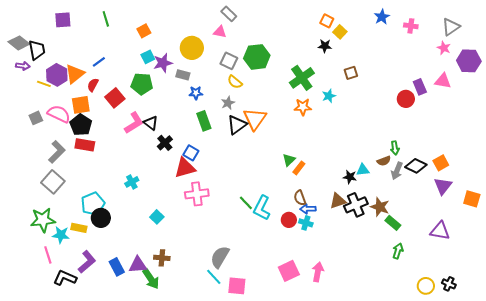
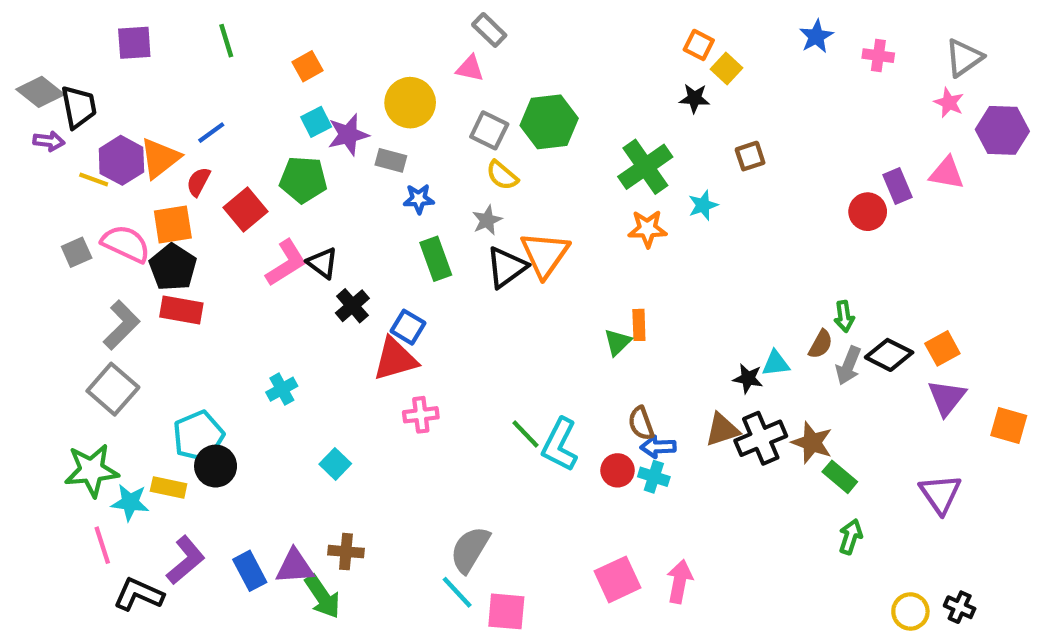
brown semicircle: (384, 161) -> (821, 344), turned -40
orange rectangle: (299, 168) -> (639, 325), moved, turned -40
pink cross: (197, 194) -> (421, 415), size x0.7
purple triangle: (440, 231) -> (940, 494), turned 45

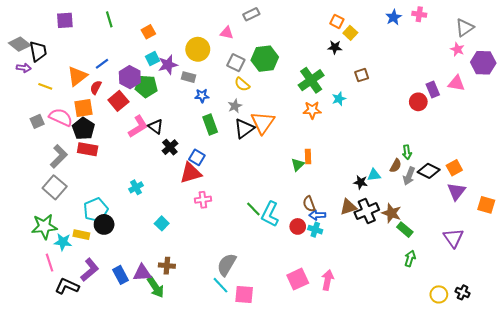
gray rectangle: (489, 30) -> (251, 14), moved, turned -70
pink cross: (878, 56) -> (419, 14), moved
purple hexagon: (121, 160) -> (130, 77), moved

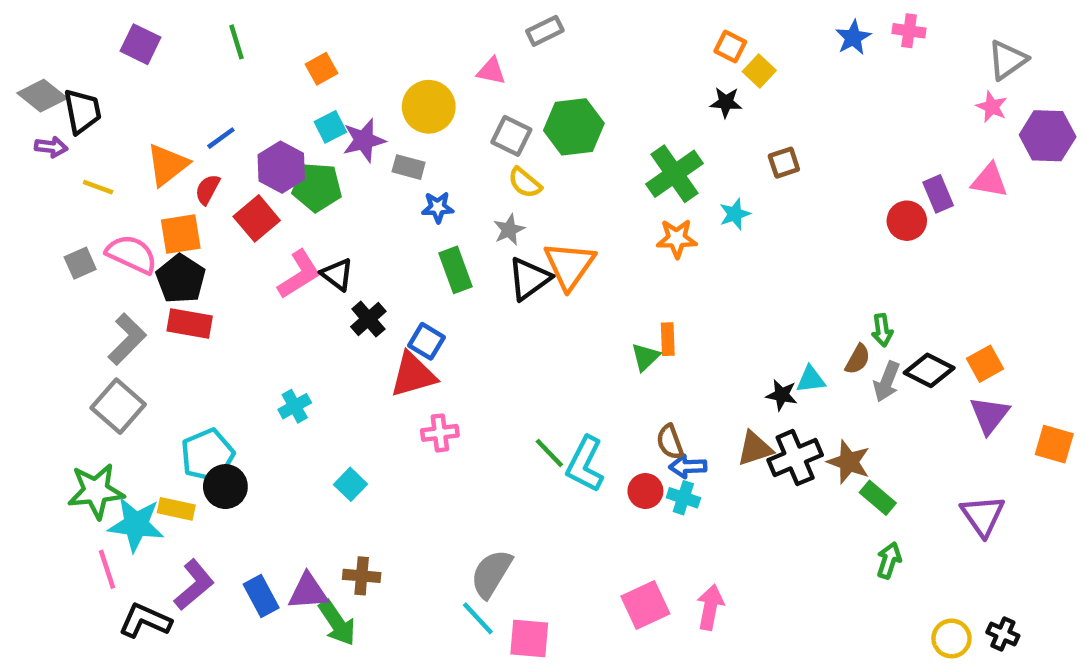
purple square: (65, 20) -> (141, 44), turned 30
cyan star: (63, 242) -> (136, 525), size x1.4

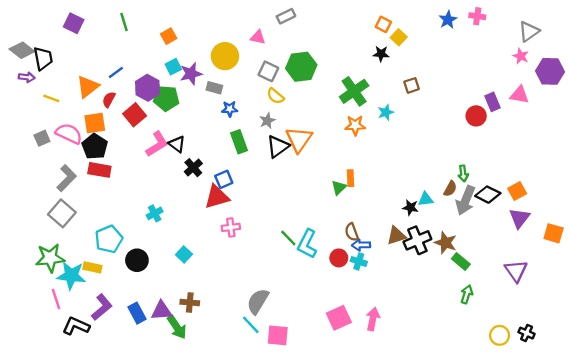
blue square: (426, 341) -> (224, 179), turned 36
gray arrow: (887, 382) -> (466, 200), size x1.4
black circle: (225, 487) -> (137, 260), moved

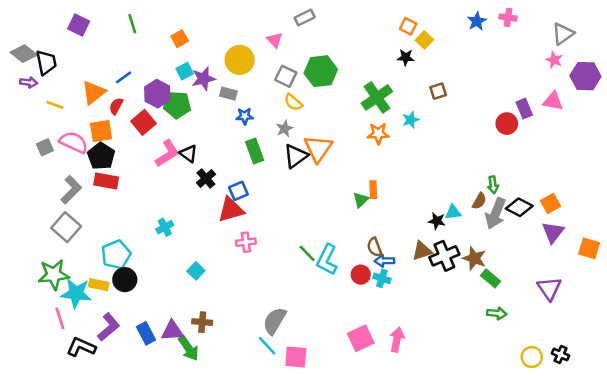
pink triangle: (258, 37) -> (275, 40), turned 35
black circle: (137, 260) -> (125, 280), moved
green arrow: (467, 294) -> (497, 313), turned 78

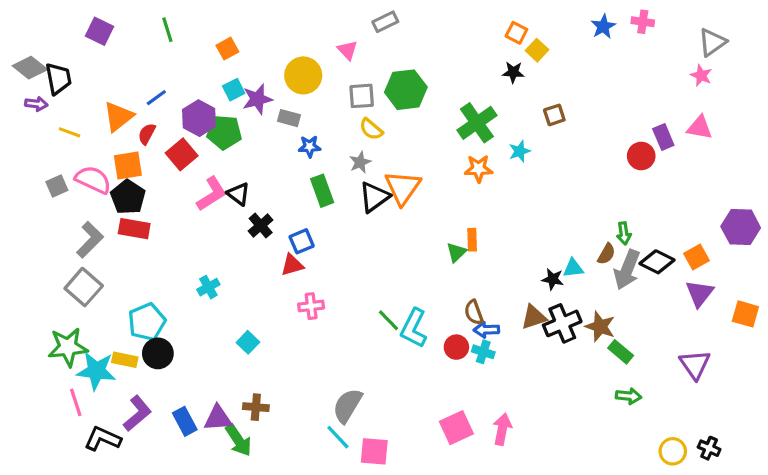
gray square: (286, 76) -> (362, 96), turned -30
purple hexagon: (585, 76) -> (741, 227), moved
red triangle: (231, 210) -> (292, 265), size x0.7

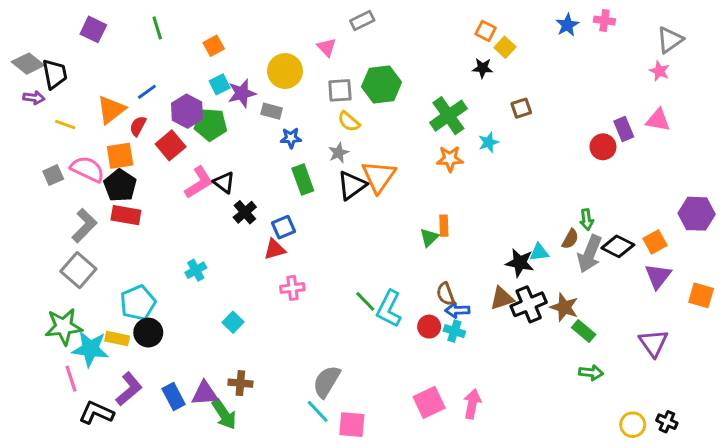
black star: (553, 279) -> (520, 263), size x1.4

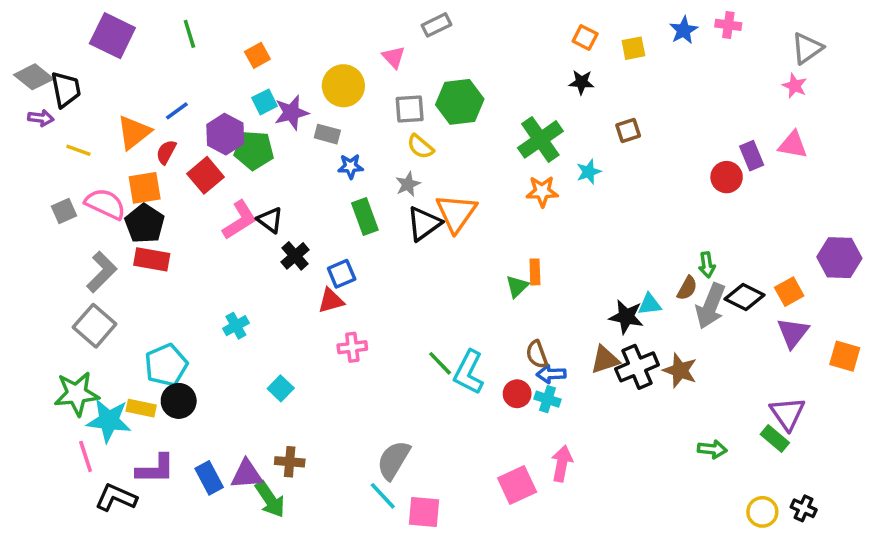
purple square: (93, 29) -> (112, 36), size x1.4
yellow square: (505, 47) -> (633, 48), moved, turned 36
green rectangle: (584, 331) -> (775, 439), moved
purple L-shape: (129, 389) -> (155, 469), turned 40
pink arrow: (472, 404) -> (562, 464), moved

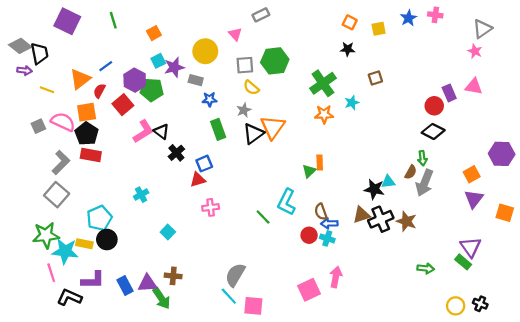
black diamond: (744, 297) -> (433, 131), moved
cyan L-shape: (469, 372) -> (287, 202), moved

